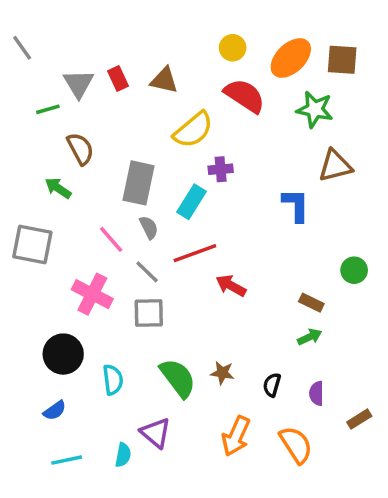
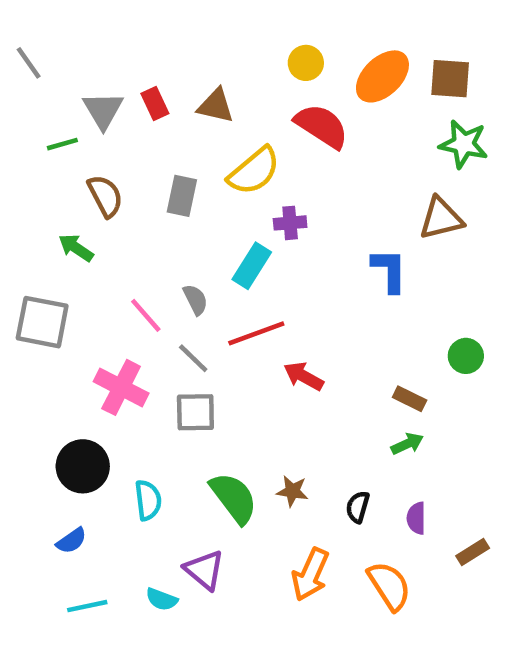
green star: (315, 109) -> (464, 144), moved
gray rectangle: (138, 183) -> (182, 196), moved, size x0.7
cyan semicircle: (123, 455) -> (162, 599), turned 100

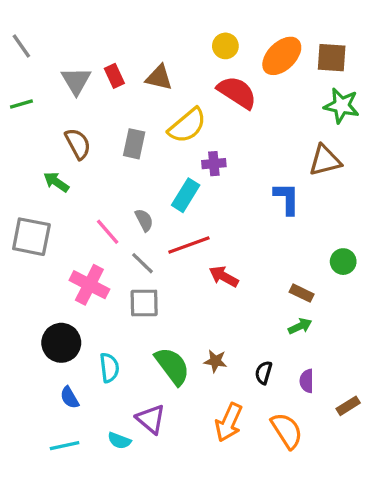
green line: (62, 144) -> (21, 104), moved
blue semicircle: (71, 541) -> (70, 398), moved, turned 95

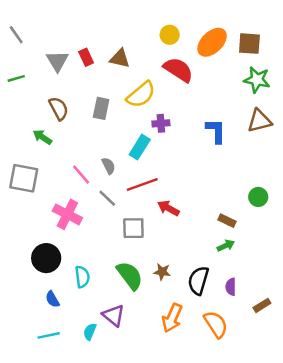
brown triangle: (325, 160) -> (259, 121), moved
blue L-shape: (287, 199) -> (216, 131), moved
gray square: (144, 303) -> (133, 228), moved
black semicircle: (264, 373) -> (198, 281), size x1.6
cyan semicircle: (119, 441) -> (90, 332), turned 91

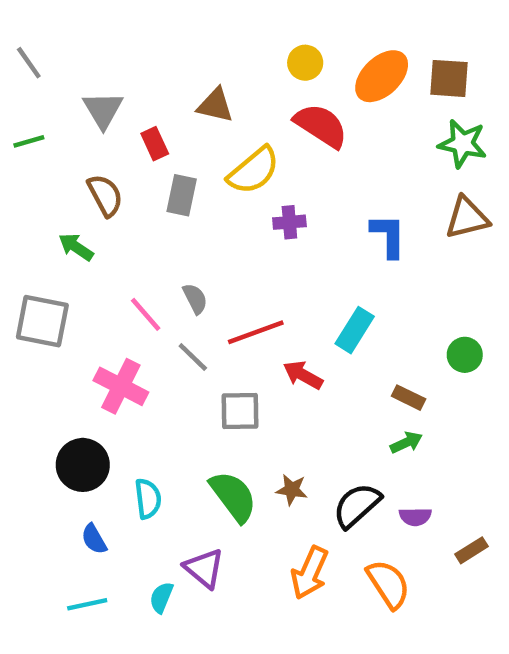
red rectangle: (86, 57) -> (155, 144), moved
cyan rectangle: (140, 147) -> (355, 330), moved
black semicircle: (198, 281) -> (357, 505), turned 32
purple semicircle: (231, 287) -> (415, 517), turned -91

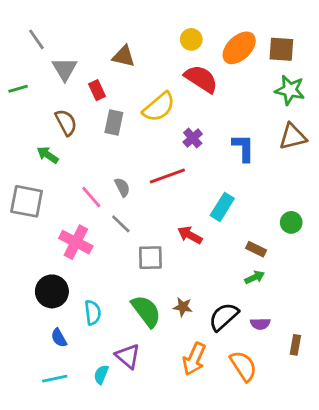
gray line: (29, 63) -> (36, 39), moved
brown triangle: (215, 105) -> (124, 56), moved
purple cross: (289, 222) -> (193, 138), moved, turned -36
red line: (256, 332) -> (167, 176), moved
brown rectangle: (471, 550) -> (295, 345), turned -48

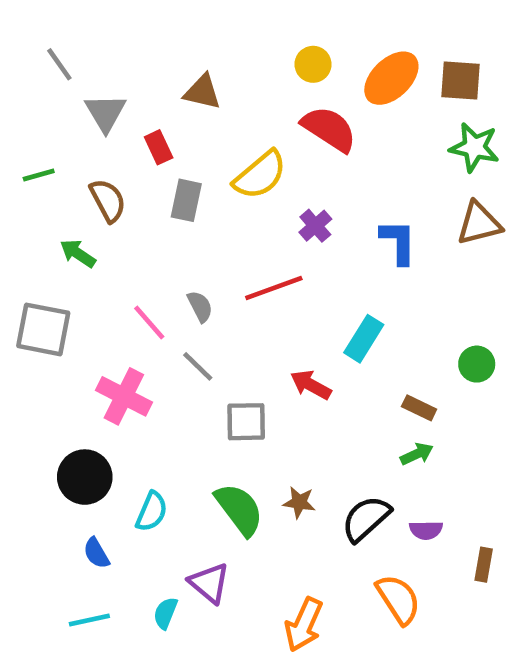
green line: (18, 89) -> (39, 175), moved
cyan semicircle: (93, 313) -> (152, 512), turned 30
orange arrow: (194, 359) -> (304, 625), moved

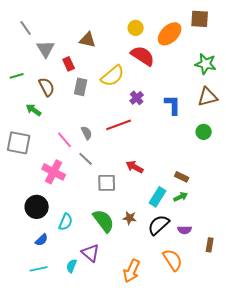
brown square: (461, 80) -> (200, 19), moved
cyan rectangle: (364, 339) -> (158, 197), moved
green circle: (477, 364) -> (204, 132), moved
blue semicircle: (96, 553) -> (42, 240), turned -104

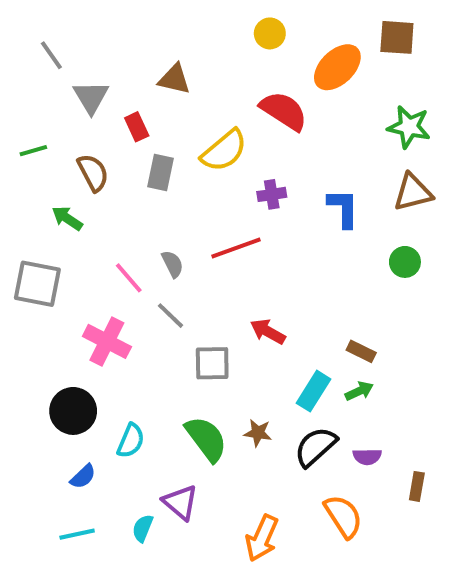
yellow circle: (136, 28) -> (270, 33), moved
purple cross: (137, 98) -> (272, 194), turned 32

